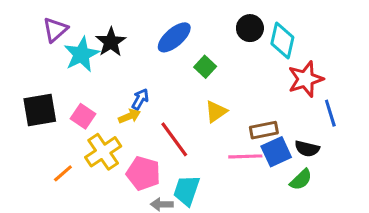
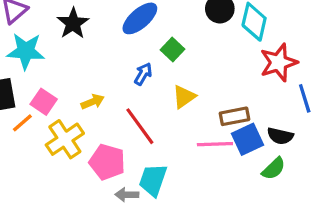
cyan star: (81, 54) -> (26, 51), moved, turned 30
blue arrow: (140, 99) -> (143, 74), moved
orange line: (63, 173) -> (22, 123), moved

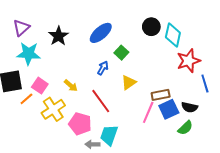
yellow arrow: (93, 102) -> (71, 86), turned 64
pink line: (215, 144) -> (148, 112), turned -65

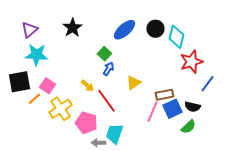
blue ellipse: (101, 33) -> (124, 30), moved
black star: (58, 36) -> (72, 28), moved
green square: (121, 53) -> (104, 54), moved
blue line: (205, 83) -> (207, 84), turned 54
yellow arrow: (71, 86) -> (87, 86), moved

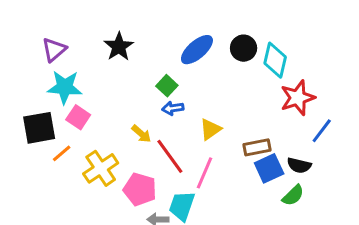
blue arrow: (108, 69) -> (173, 108), turned -128
pink square: (47, 86) -> (78, 117), moved
pink line: (152, 112) -> (204, 173), moved

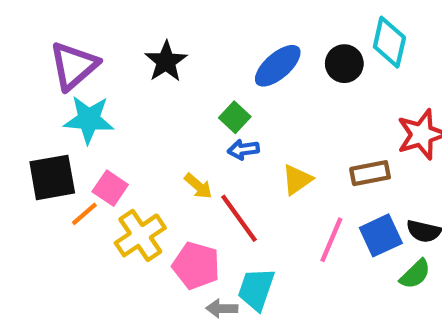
purple triangle: (54, 50) -> (74, 66), size x1.4
cyan diamond: (275, 60) -> (389, 42), moved
pink square: (78, 117) -> (110, 188), moved
brown rectangle: (257, 147) -> (370, 173), moved
pink line: (204, 173) -> (331, 240), moved

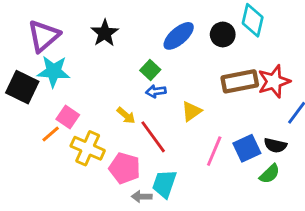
brown rectangle: (370, 173) -> (240, 81), moved, size x1.4
black square: (52, 177) -> (22, 87), moved, turned 36
yellow cross: (140, 235) -> (88, 148), turned -32

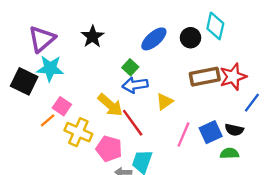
blue arrow: (156, 91) -> (135, 85), size x1.5
yellow arrow: (126, 116) -> (110, 105), size x1.6
green semicircle: (270, 174) -> (229, 153), turned -138

